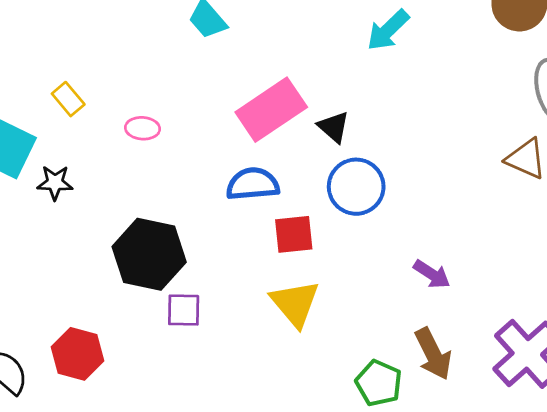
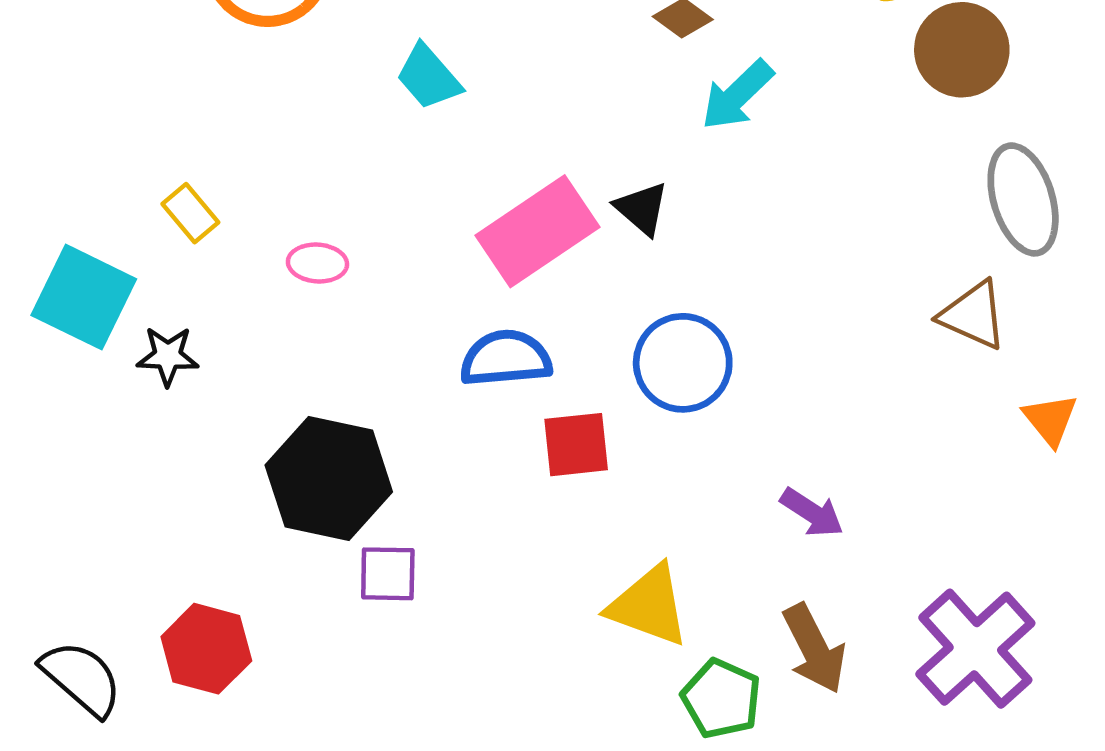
black triangle: (334, 127) -> (642, 209), moved
yellow triangle: (295, 303) -> (649, 606), moved, turned -30

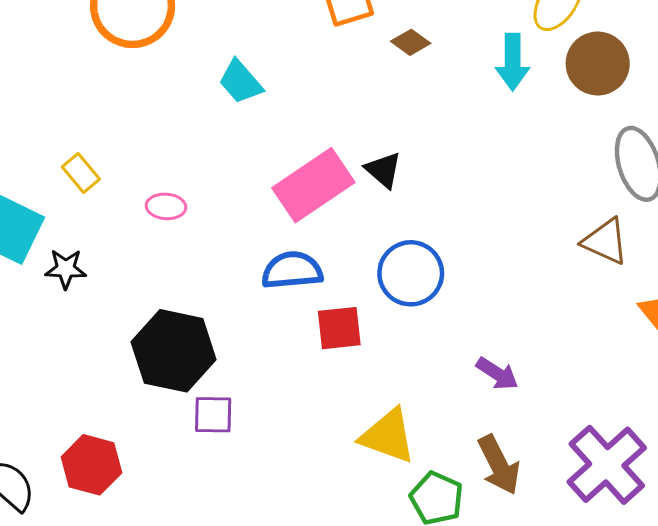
cyan arrow: (737, 95) -> (513, 62), moved, turned -46

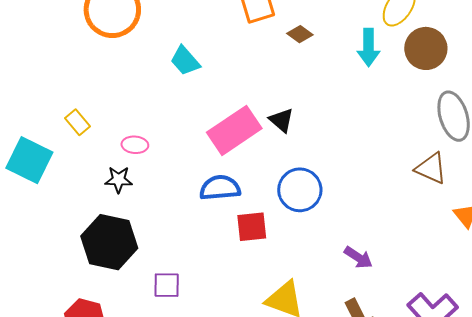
black star: (66, 269) -> (119, 180), moved
black hexagon: (174, 351) -> (109, 242), moved

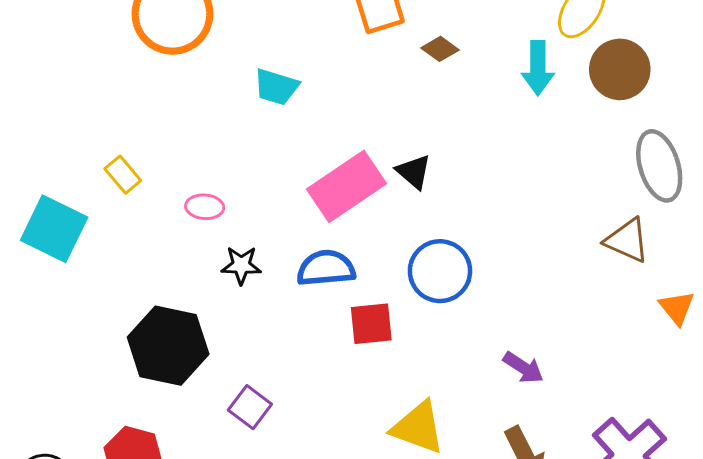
cyan trapezoid: (185, 61) -> (276, 87), turned -32
black star: (119, 180) -> (241, 265), moved
purple square: (167, 285) -> (250, 407), turned 36

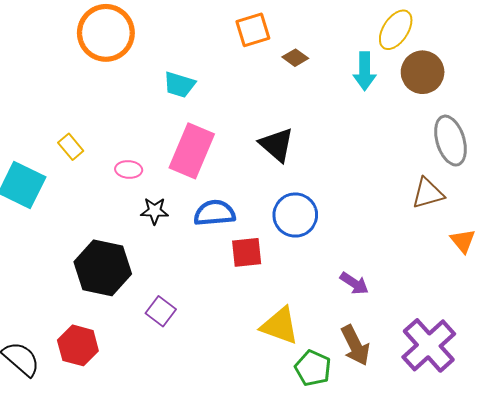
black triangle: (414, 172) -> (277, 145), size x1.4
pink rectangle: (346, 186) -> (192, 151), moved, turned -33
brown triangle: (627, 240) -> (428, 193), turned -40

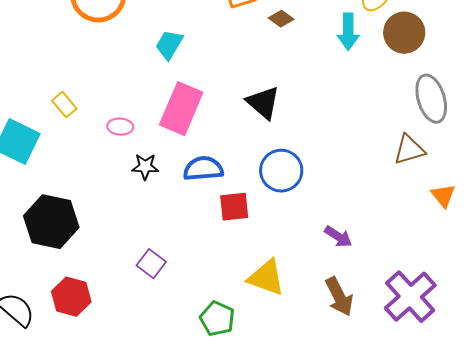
cyan trapezoid: (179, 85) -> (169, 45), turned 104
black hexagon: (103, 268) -> (51, 222), moved
green pentagon: (313, 368) -> (217, 319), moved

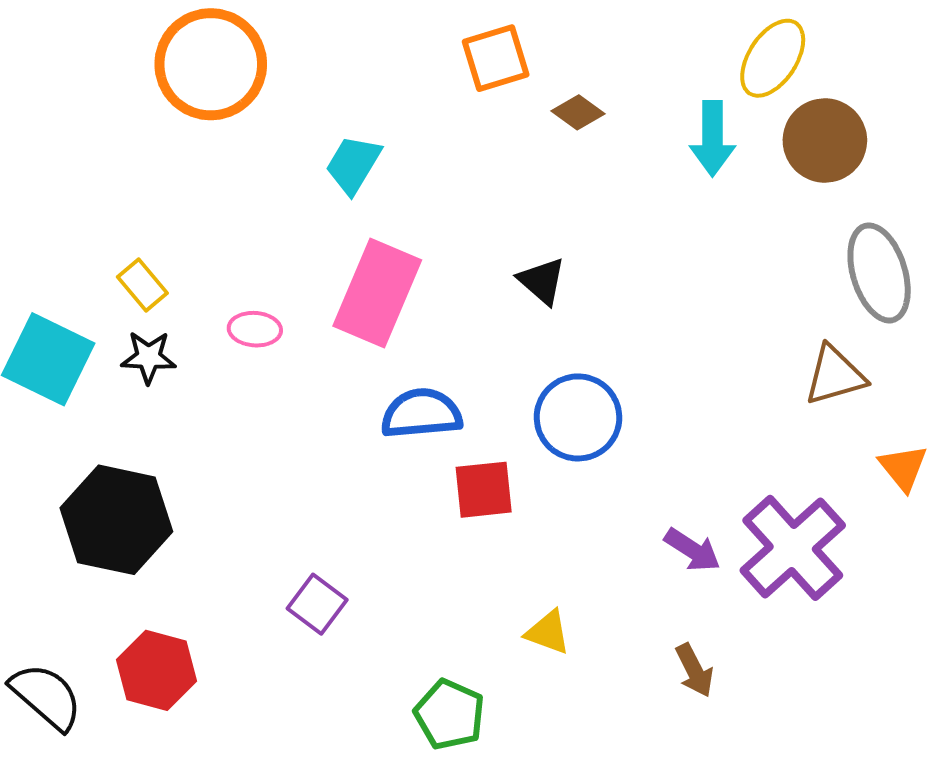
black triangle: (263, 103) -> (542, 281), size x0.7
black star: (145, 167) -> (148, 357), moved
yellow triangle: (266, 278) -> (548, 632), size x0.6
brown arrow: (339, 297) -> (694, 670), size x0.7
purple cross: (410, 297) -> (793, 548), moved

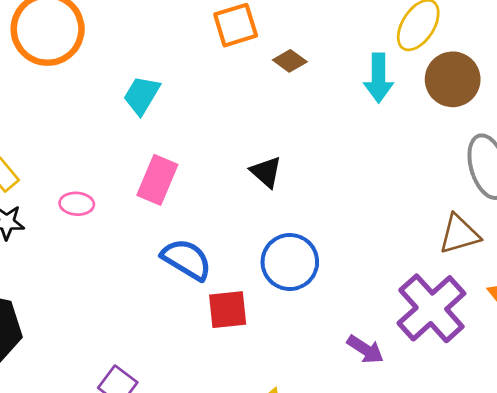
pink rectangle: (377, 293) -> (157, 180), size x0.7
blue semicircle: (421, 413) -> (187, 259), turned 36
purple cross: (793, 548) -> (431, 308), moved

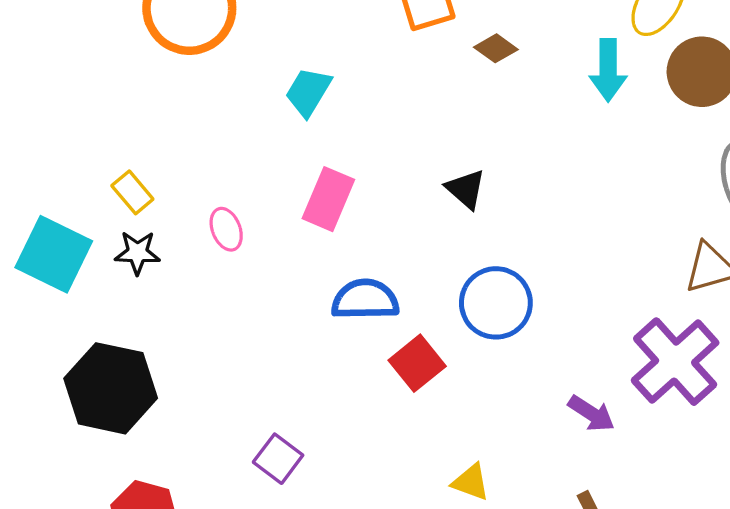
pink ellipse: (77, 204) -> (226, 229), turned 64
blue semicircle: (187, 259) -> (365, 300), turned -32
red square: (228, 310) -> (417, 363), turned -33

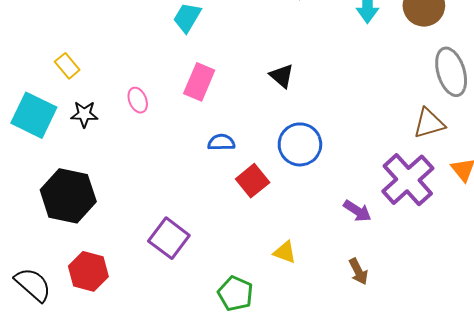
yellow rectangle: (132, 192) -> (67, 66), moved
blue semicircle: (365, 300) -> (221, 142), size x0.7
purple square: (278, 459) -> (169, 238), size x1.4

